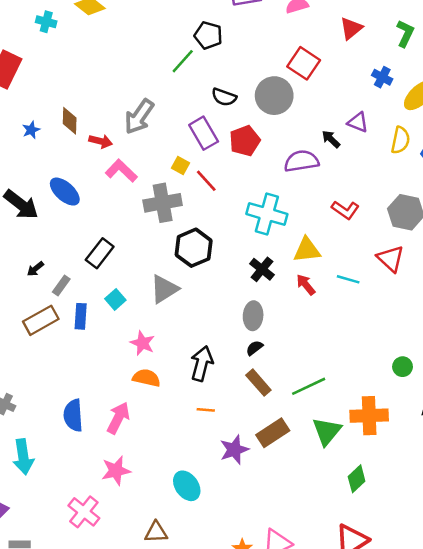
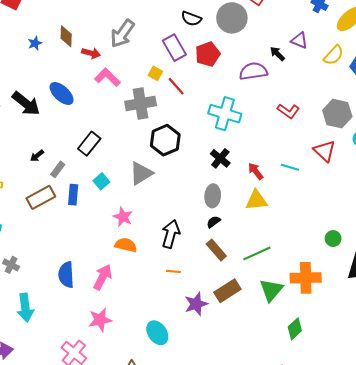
yellow semicircle: (400, 140) -> (334, 55), turned 30
yellow triangle: (307, 250) -> (256, 200), moved

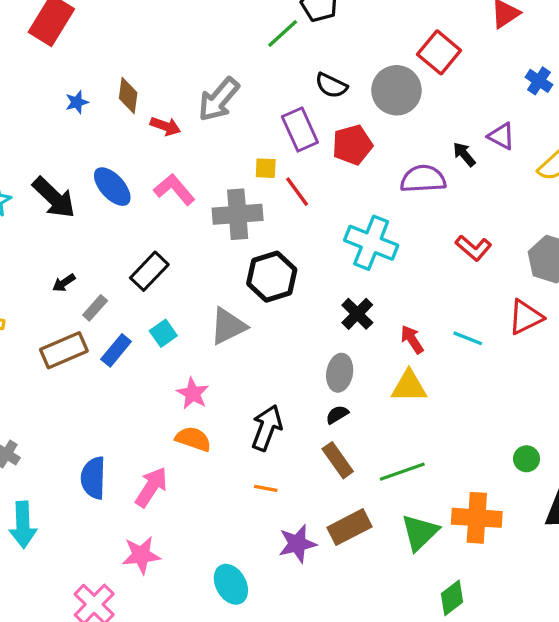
yellow square: (155, 73) -> (266, 168), turned -32
pink L-shape: (107, 77) -> (174, 189), moved
red triangle: (324, 151) -> (525, 317), turned 45
blue rectangle: (73, 195) -> (116, 350), turned 30

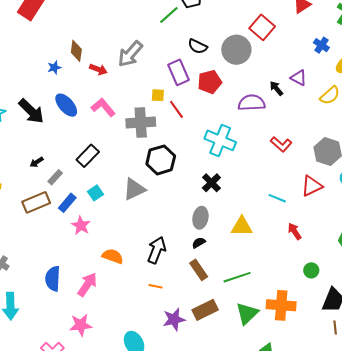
blue star: (77, 102) -> (54, 68), moved
red arrow: (412, 340) -> (295, 231), moved
pink star: (193, 393) -> (81, 225), moved

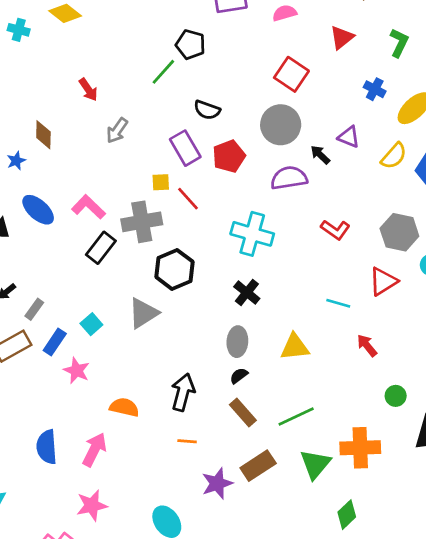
gray circle: (236, 50) -> (281, 125), moved
gray arrow: (130, 54) -> (117, 131), size x0.7
red arrow: (98, 69) -> (88, 90), moved, turned 42
black rectangle: (88, 156) -> (101, 248), moved

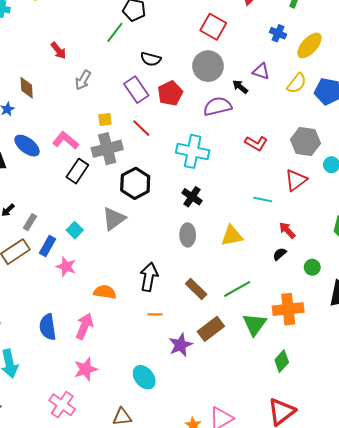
yellow square: (161, 182) -> (105, 119), moved
black semicircle: (239, 376) -> (280, 254), moved

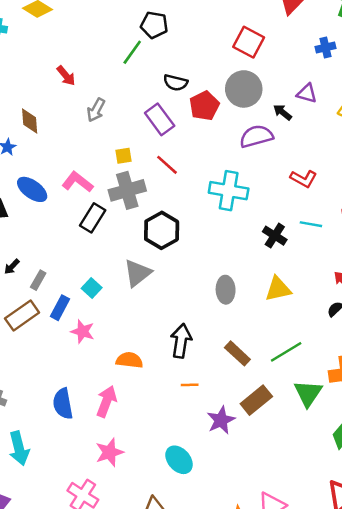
blue cross: (278, 33) -> (326, 48), turned -35
red pentagon: (170, 93) -> (204, 106), moved
black cross: (192, 197) -> (275, 236), moved
cyan line: (263, 200) -> (311, 224), moved

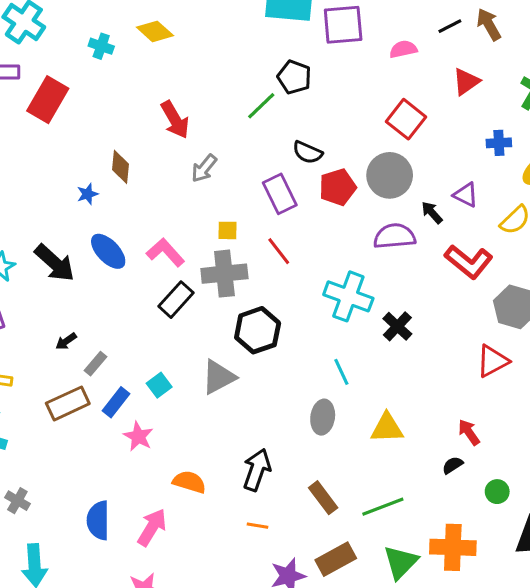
red arrow: (66, 76) -> (175, 120), size x1.4
red L-shape: (304, 179) -> (469, 262), moved, size x1.4
cyan line: (311, 224) -> (341, 372), moved, turned 45
black cross: (275, 236) -> (397, 326), moved

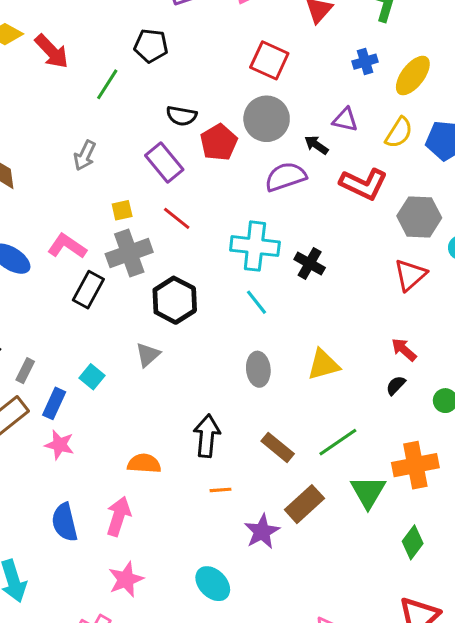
green line: (261, 106) -> (107, 84), moved
red arrow: (175, 120) -> (52, 51), moved
cyan line: (341, 372) -> (257, 302), moved
gray triangle: (219, 377) -> (148, 355), size x0.7
pink star: (138, 436) -> (59, 445), moved

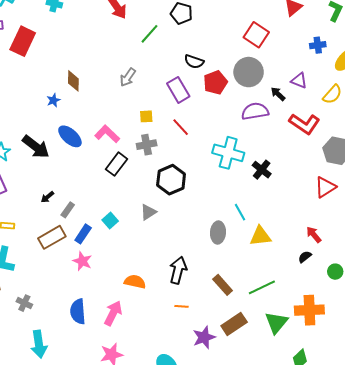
gray cross: (129, 253) -> (147, 145), size x0.7
cyan line: (257, 302) -> (240, 212), moved

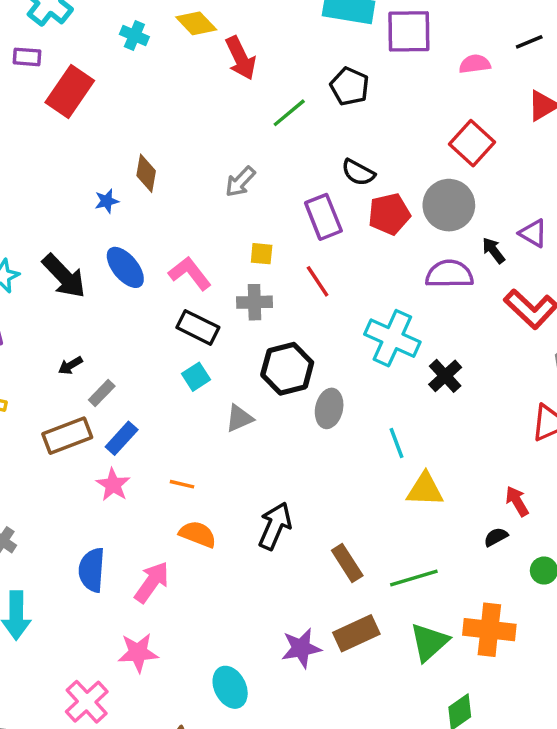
black rectangle: (117, 164) -> (198, 327), turned 70
cyan square: (110, 221) -> (196, 377), moved
gray ellipse: (218, 232) -> (329, 408), moved
orange line: (182, 306) -> (182, 484), moved

